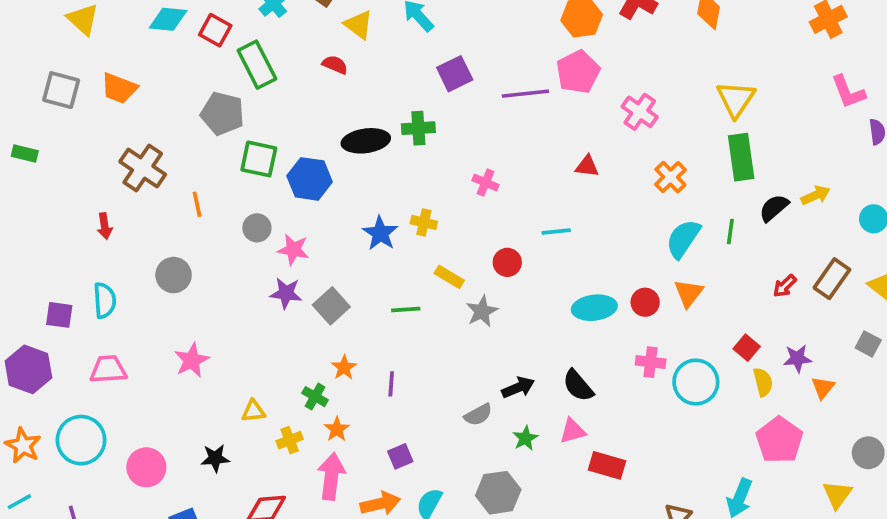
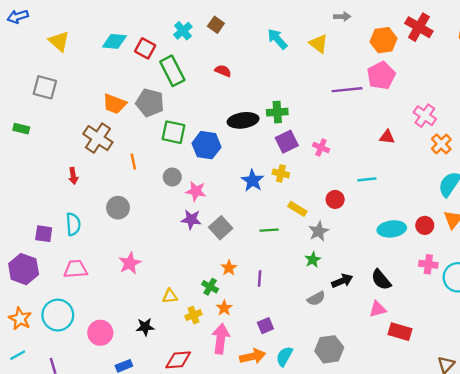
yellow triangle: (359, 25) -> (319, 44), moved
purple square: (455, 74) -> (287, 142), moved
orange trapezoid: (119, 88) -> (114, 104), moved
pink cross: (640, 112) -> (425, 116), moved
green star: (525, 438) -> (313, 260), moved

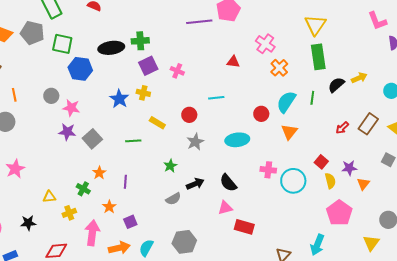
green square: (173, 132) -> (62, 44), moved
orange line: (133, 162) -> (14, 95), moved
red circle: (425, 225) -> (261, 114), moved
gray star: (319, 231) -> (195, 142), moved
orange star: (224, 308) -> (109, 207), moved

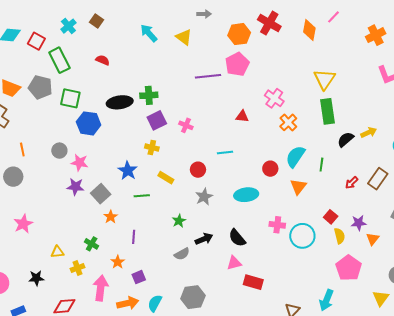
green line: (312, 98) -> (321, 165), moved
blue star: (119, 99) -> (128, 171), moved
orange star: (99, 173) -> (111, 217), moved

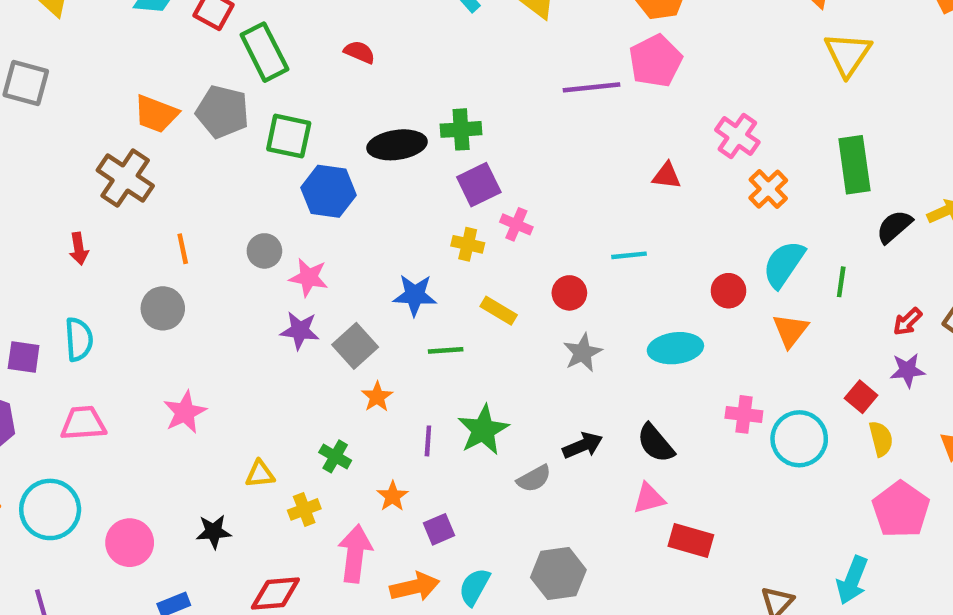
yellow triangle: (324, 79) -> (848, 54), moved
pink cross: (186, 125) -> (516, 224), moved
blue star: (128, 171) -> (415, 295), turned -30
green star: (179, 221) -> (483, 430), moved, size x1.6
purple star: (359, 223) -> (907, 370), moved

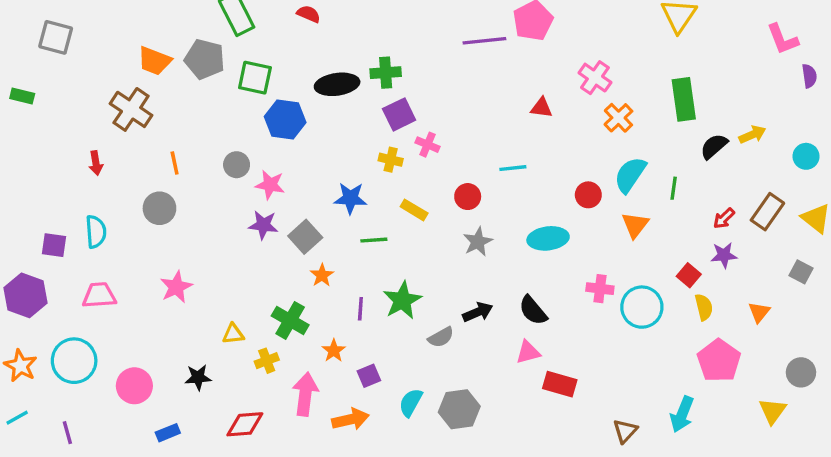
green cross: (335, 456) -> (290, 320), size x1.5
cyan semicircle: (474, 587) -> (411, 403), moved

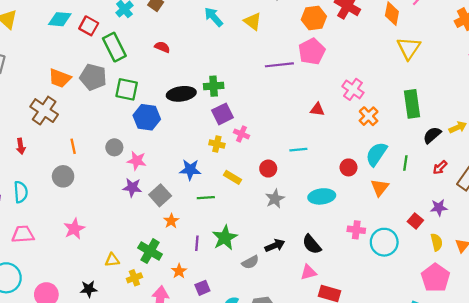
red arrow: (724, 218) -> (440, 167), moved
yellow semicircle: (704, 307) -> (437, 242), moved

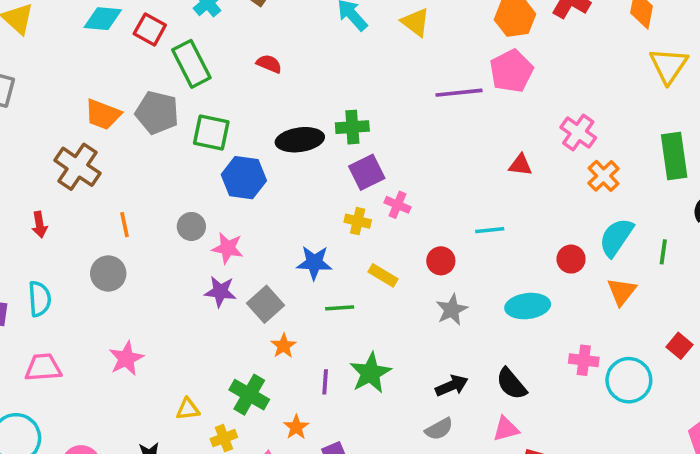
gray semicircle: (250, 262) -> (439, 429), moved

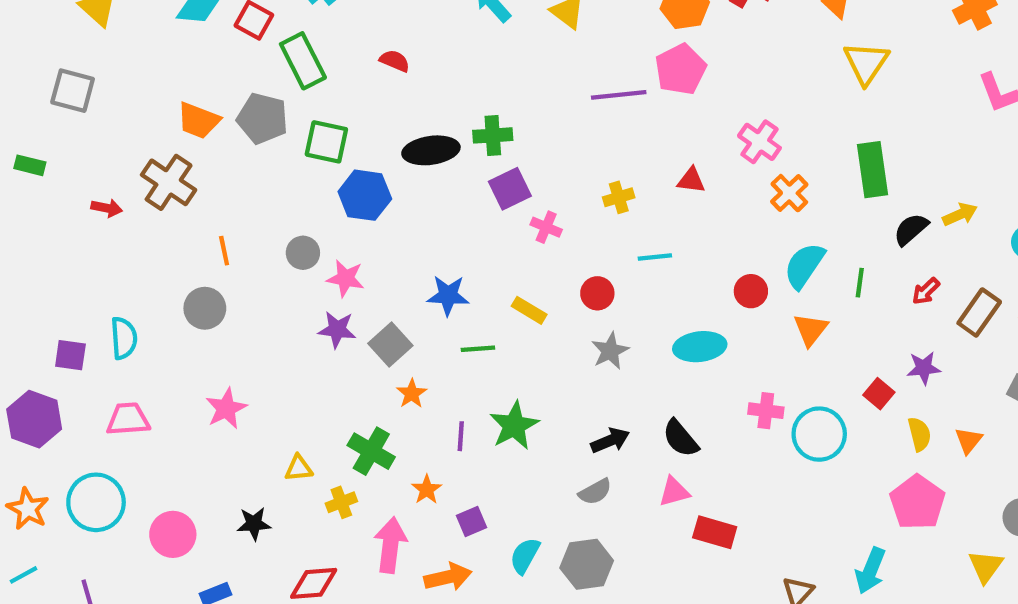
yellow cross: (358, 221) -> (619, 197), moved, turned -30
red arrow: (40, 225) -> (107, 208), moved, turned -70

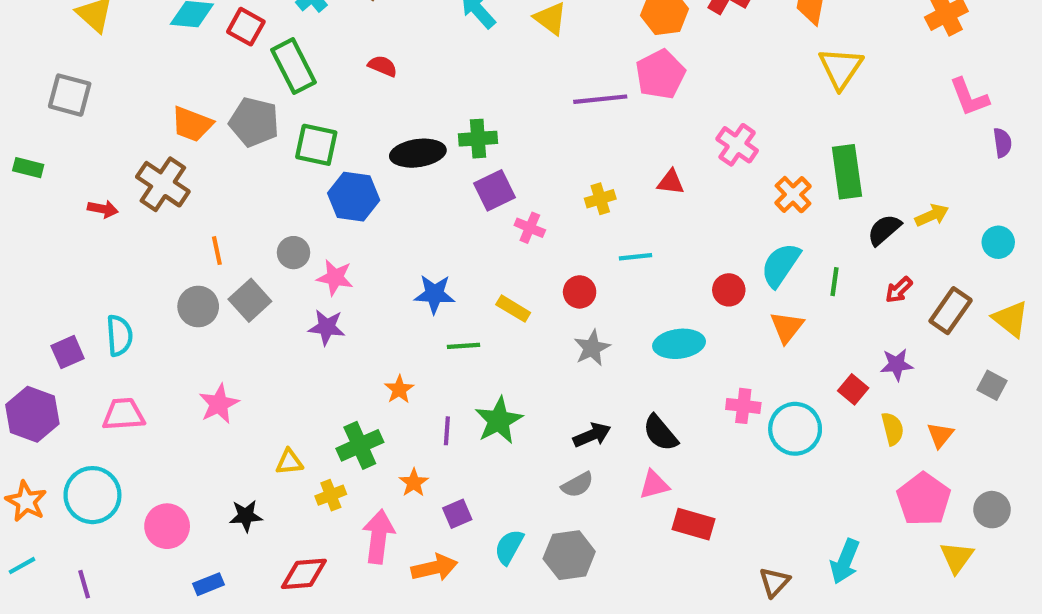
orange cross: (789, 193) -> (793, 195), moved
gray square: (390, 344) -> (250, 300), moved
purple square: (70, 355) -> (68, 352), turned -32
green cross: (371, 451) -> (360, 445), turned 36
pink pentagon: (917, 502) -> (924, 499), moved

